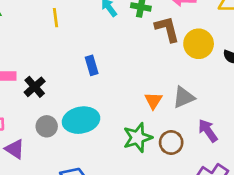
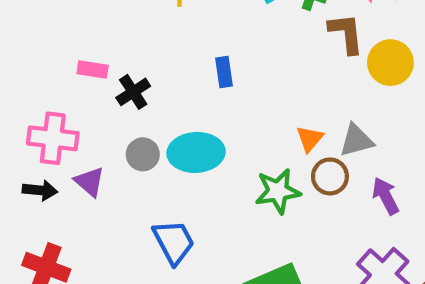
brown circle: (171, 142) -> (330, 176), moved

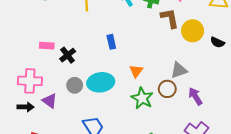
orange triangle: (310, 139) -> (136, 71), moved
green star: (278, 191) -> (142, 98), turned -30

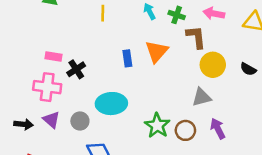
yellow circle: (193, 31) -> (213, 65), moved
orange triangle: (136, 71) -> (157, 51), moved, size x1.5
pink cross: (30, 81) -> (47, 87), moved
gray circle: (75, 85) -> (80, 121), moved
brown circle: (167, 89) -> (185, 130), moved

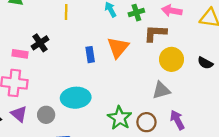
green cross: (177, 15) -> (136, 13), turned -35
brown L-shape: (196, 37) -> (155, 33), turned -80
black cross: (76, 69) -> (40, 43), moved

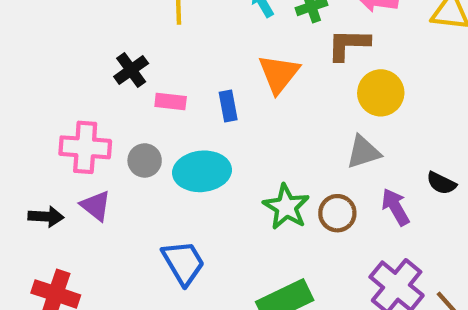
pink rectangle: (20, 54) -> (171, 102), moved
blue rectangle: (90, 55) -> (228, 106), moved
black semicircle: (205, 63) -> (441, 183), moved
gray circle: (46, 115) -> (145, 160), moved

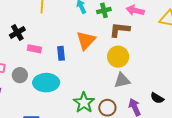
yellow circle: (381, 93) -> (118, 57), moved

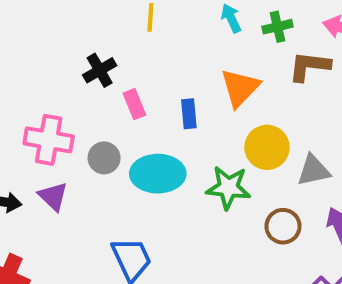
pink rectangle: (34, 49) -> (134, 104), turned 56
yellow circle: (118, 57) -> (267, 147), moved
green star: (84, 103) -> (228, 188), moved, turned -30

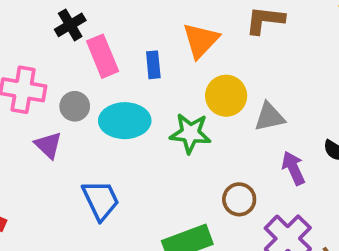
pink rectangle: (134, 104) -> (103, 56), size x1.5
purple triangle: (53, 196) -> (48, 145), moved
brown circle: (283, 226) -> (239, 199), moved

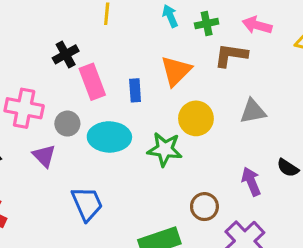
gray triangle: (269, 117) -> (253, 111), moved

